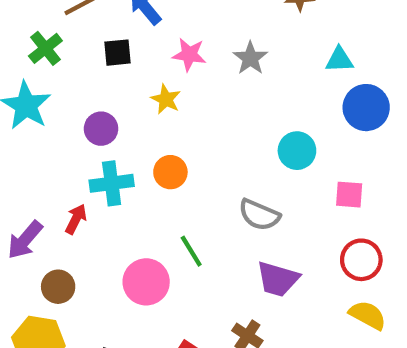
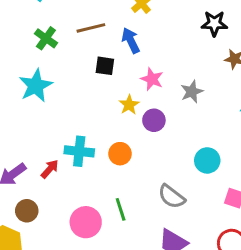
green cross: (45, 48) -> (46, 38), moved, turned -30
purple circle: (101, 129) -> (154, 120), moved

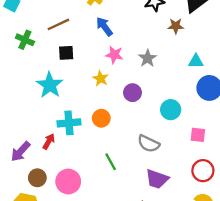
blue arrow: (131, 40) -> (104, 27), moved
black square: (105, 66) -> (66, 53), moved
cyan star: (36, 86) -> (50, 85), moved
purple circle: (154, 120) -> (132, 93), moved
pink circle: (86, 222) -> (68, 182), moved

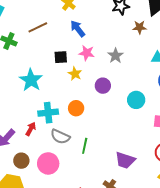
black square: (66, 53) -> (61, 57), moved
gray semicircle: (148, 144) -> (60, 137), moved
green line: (111, 162) -> (85, 146), turned 42

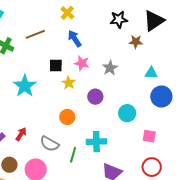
cyan cross: (48, 113) -> (96, 142), moved

